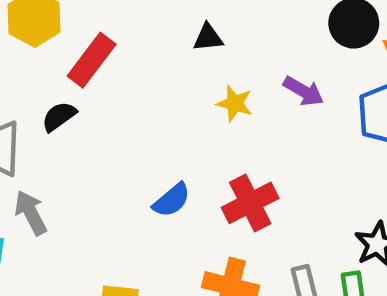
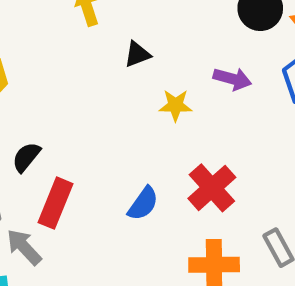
red rectangle: (92, 60) -> (56, 203), moved

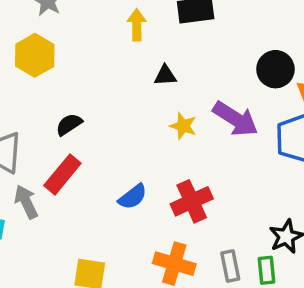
purple arrow: (232, 79) -> (235, 119), size x1.5
black semicircle: (26, 157) -> (69, 124), moved

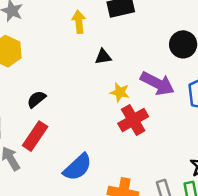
blue semicircle: (133, 197) -> (78, 167), moved, size x1.4
red cross: (192, 201) -> (133, 120), moved

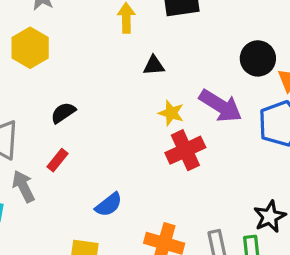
red rectangle: (35, 136) -> (57, 160), size x0.6
blue semicircle: (78, 167) -> (109, 205), size x0.7

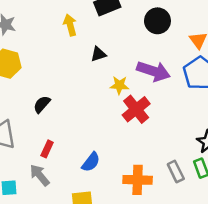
black circle: (258, 58) -> (157, 21), moved
red rectangle: (57, 160) -> (47, 149), moved
gray arrow: (23, 186) -> (40, 175), moved

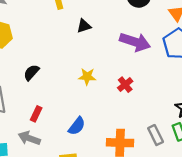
yellow star: (119, 85) -> (87, 77), moved
red cross: (136, 109) -> (125, 85), moved, size x0.6
gray arrow: (40, 175) -> (29, 138), turned -30

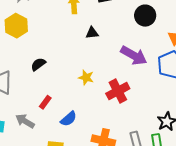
red cross: (125, 85) -> (118, 91), size x1.6
red rectangle: (36, 114) -> (45, 102), moved

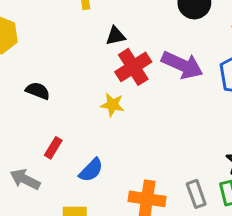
black semicircle: (38, 64) -> (38, 91), turned 63
red cross: (118, 91) -> (133, 67), moved

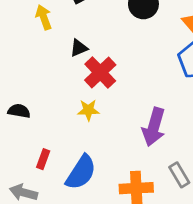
purple arrow: (182, 65) -> (154, 127), moved, turned 93
blue semicircle: (91, 170) -> (81, 172), size x1.5

